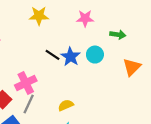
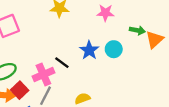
black line: (52, 55) -> (62, 63), moved
orange triangle: (132, 67) -> (155, 40), moved

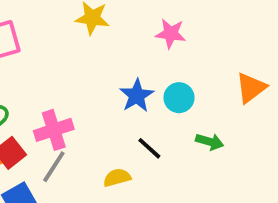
green arrow: (137, 30) -> (210, 142), moved
black line: (62, 63) -> (149, 148), moved

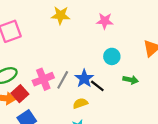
blue star: (137, 96) -> (84, 78), moved
gray line: (54, 167) -> (63, 80), moved

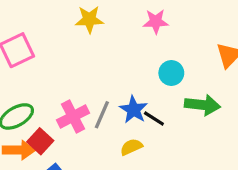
green arrow: (131, 80) -> (202, 105), size x1.5

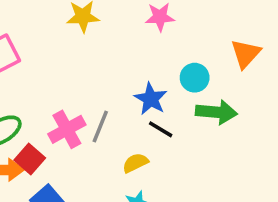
cyan circle: (171, 73) -> (195, 78), moved
blue star: (134, 110) -> (151, 99), moved

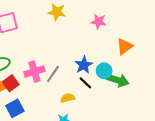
orange triangle: (246, 54) -> (125, 46), moved
cyan circle: (195, 78) -> (104, 71), moved

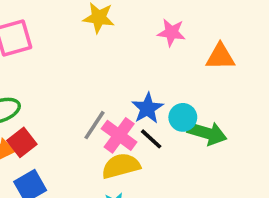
orange triangle: (125, 46) -> (220, 57), moved, turned 36
pink cross: (34, 72) -> (119, 135), moved, turned -36
yellow semicircle: (68, 98) -> (121, 166), size x1.5

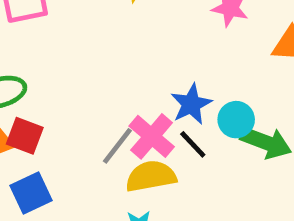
gray line: (95, 125) -> (117, 146), moved
red square: (22, 142) -> (25, 136), turned -36

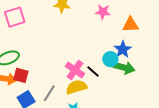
blue star: (191, 104) -> (123, 49), moved
gray line: (117, 146) -> (49, 93), moved

